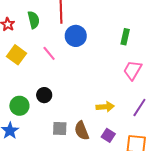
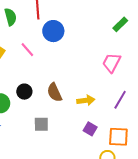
green rectangle: (125, 37) -> (120, 24), moved, turned 35
brown semicircle: (82, 131) -> (54, 92), moved

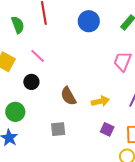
blue circle: (53, 31) -> (89, 21), moved
black circle: (24, 92) -> (31, 82), moved

